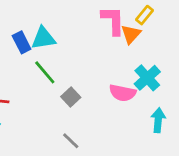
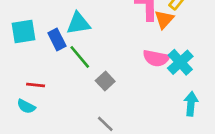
blue rectangle: (22, 42) -> (57, 39), moved
pink semicircle: (123, 93) -> (156, 58), moved

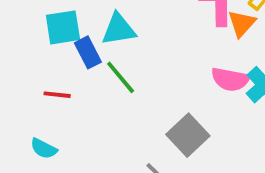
cyan square: (23, 31) -> (63, 27), moved
gray square: (105, 81) -> (188, 135), moved, size x1.5
red line: (36, 85) -> (57, 95), moved

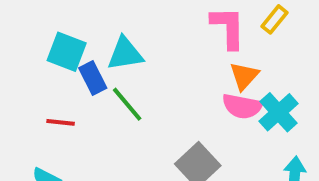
orange triangle: (242, 24) -> (244, 76), moved
cyan square: (63, 27) -> (67, 52), turned 30

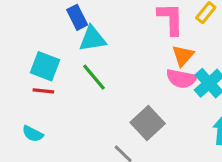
cyan square: (67, 52) -> (45, 66), moved
blue rectangle: (93, 78) -> (77, 17), moved

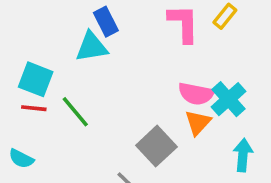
blue rectangle: (77, 17) -> (106, 22), moved
orange triangle: (183, 56) -> (198, 123), moved
green line: (94, 77) -> (75, 112), moved

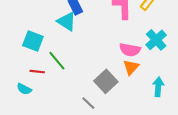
cyan triangle: (92, 47) -> (67, 21), turned 42
cyan cross: (228, 99) -> (156, 40), moved
red line: (34, 108) -> (37, 72), moved

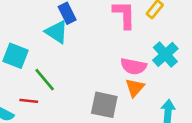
red line: (37, 72) -> (29, 101), moved
gray square: (106, 81) -> (104, 105), turned -35

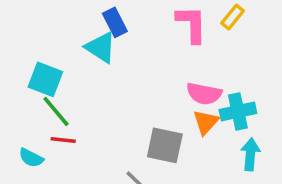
cyan cross: (165, 54) -> (238, 111), moved, turned 30
green line: (45, 80) -> (56, 111), moved

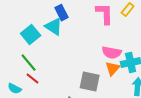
cyan square: (45, 79) -> (31, 35), moved, turned 30
red line: (63, 140) -> (33, 79), turned 32

